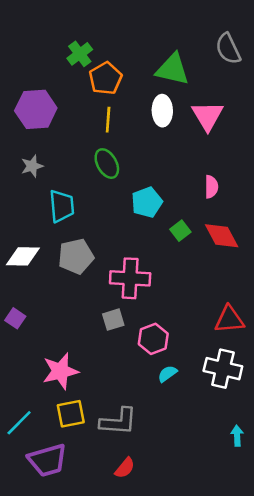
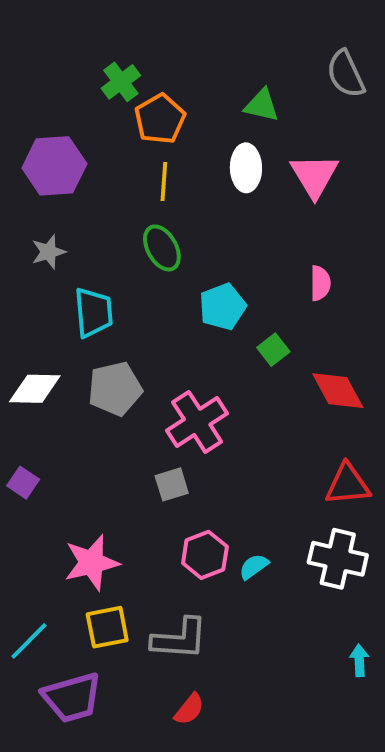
green triangle: (173, 69) -> (262, 105), size x0.7
red diamond: (222, 236) -> (338, 391), moved
pink cross: (130, 278) -> (197, 422), turned -36
pink hexagon: (153, 339) -> (205, 555), moved

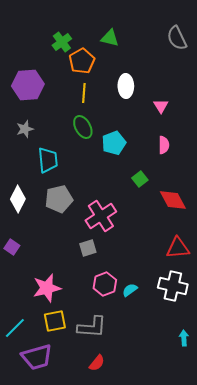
green triangle: (262, 105) -> (110, 38), moved
pink triangle: (314, 176) -> (161, 106), moved, size x0.6
cyan pentagon: (223, 307) -> (114, 143), moved
white diamond: (35, 389) -> (18, 199), turned -64

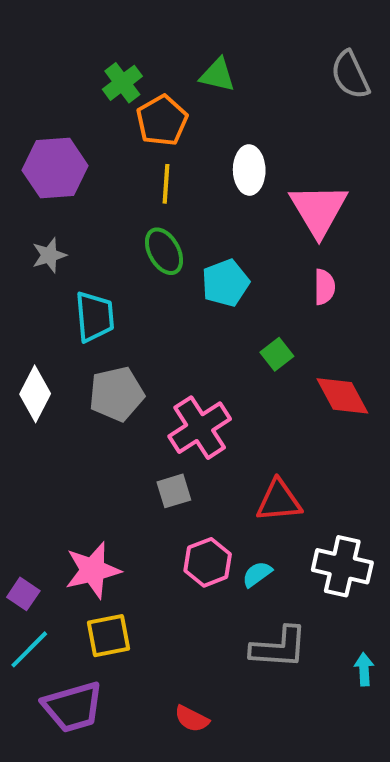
pink triangle: (161, 106) -> (319, 210), size x2.0
purple square: (12, 247) -> (23, 594), moved
red triangle: (178, 248) -> (279, 501), moved
gray L-shape: (92, 327) -> (279, 647), moved
red semicircle: (97, 363) -> (192, 719), turned 78

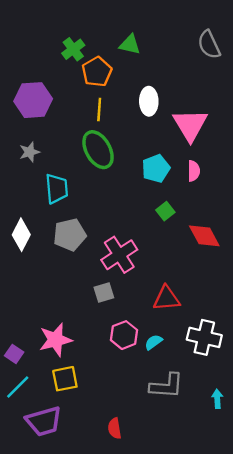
green ellipse: (164, 251) -> (98, 150), size x1.4
cyan pentagon: (225, 283) -> (156, 169), moved
red semicircle: (192, 719) -> (115, 428), turned 54

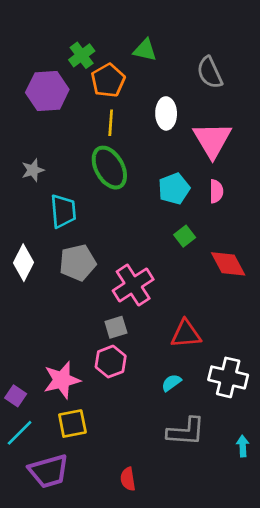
gray semicircle: (209, 45) -> (210, 73), moved
purple hexagon: (33, 100) -> (47, 91), moved
pink hexagon: (124, 335) -> (111, 362), moved

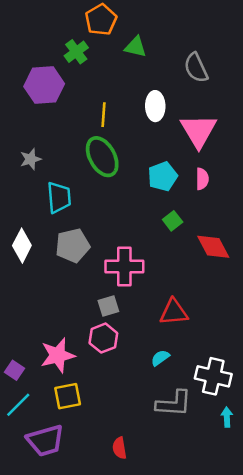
orange pentagon: (108, 80) -> (101, 20), moved
pink cross: (133, 285) -> (124, 267), turned 33
white cross: (228, 377) -> (213, 376), moved

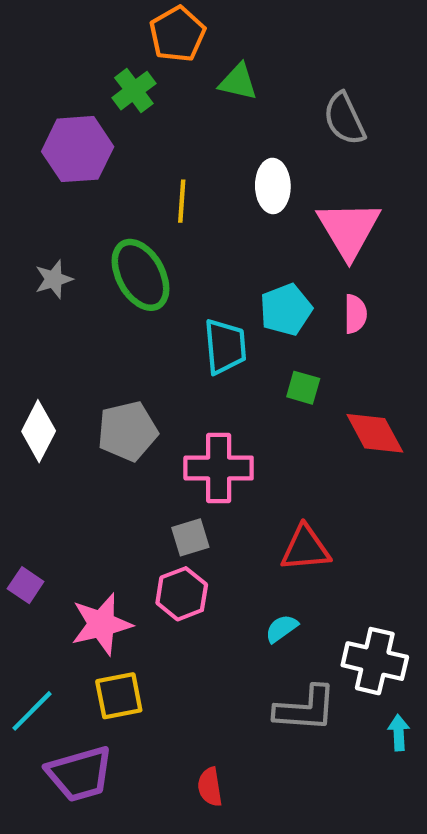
green ellipse: (102, 157) -> (141, 275), moved
cyan trapezoid: (59, 197) -> (225, 346), moved
green square: (173, 221) -> (303, 388), turned -36
purple square: (15, 370) -> (26, 585), moved

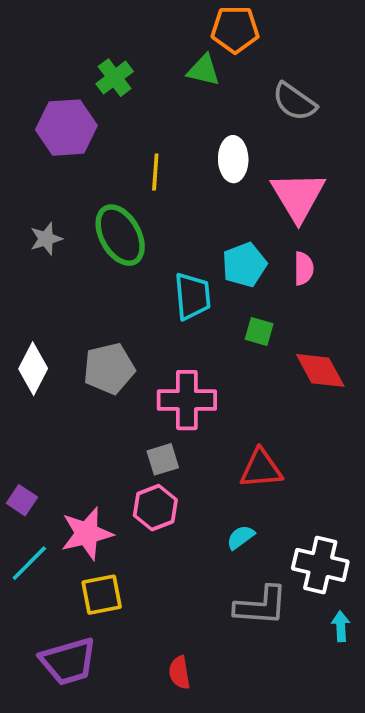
orange pentagon: (177, 34) -> (235, 29), moved, turned 30
gray semicircle: (344, 119) -> (294, 102), turned -30
cyan line: (32, 711) -> (29, 563), moved

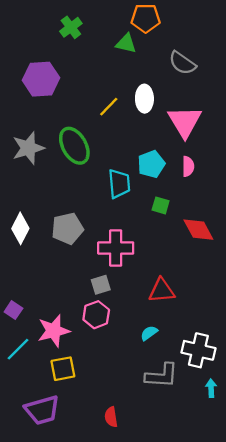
green cross: (115, 78) -> (71, 27), moved
yellow line: (155, 172) -> (109, 107), moved, turned 40
gray star: (46, 239) -> (28, 148), size x1.6

